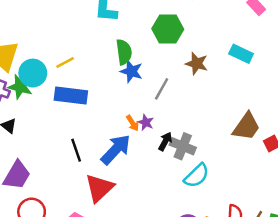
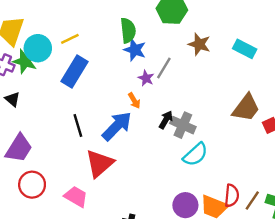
cyan rectangle: (241, 54) -> (245, 49), moved
blue rectangle: (71, 95) -> (75, 72), turned -68
purple star: (146, 122) -> (146, 78), moved

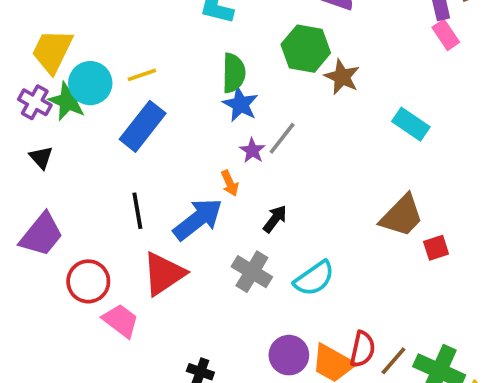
brown star: (199, 44) -> (342, 77), moved
gray cross: (183, 125) -> (252, 272), moved
red circle: (32, 185) -> (88, 281), moved

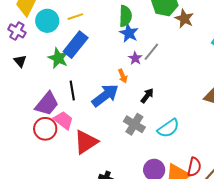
green star: (68, 101) -> (58, 58), moved
purple trapezoid: (41, 235) -> (47, 104), moved
red triangle: (164, 274) -> (86, 142), moved
pink trapezoid: (121, 321) -> (63, 120), moved

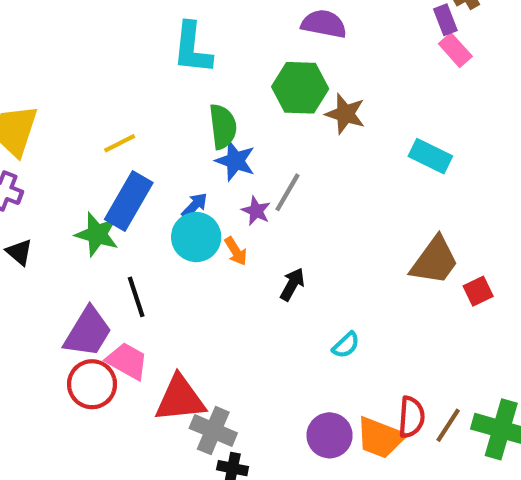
cyan circle: (47, 21) -> (196, 237), moved
blue arrow: (105, 95) -> (194, 206), moved, size x0.5
gray cross: (134, 124) -> (213, 431), moved
cyan semicircle: (168, 128) -> (346, 345), size x0.6
red triangle: (86, 142) -> (180, 399), turned 36

